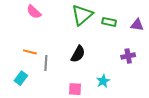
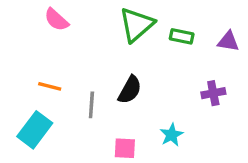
gray line: (46, 63) -> (91, 105), moved
cyan rectangle: (21, 78) -> (35, 130), size x1.5

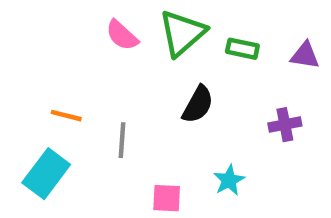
pink semicircle: (56, 20) -> (122, 35), moved
black semicircle: (130, 90) -> (198, 104), moved

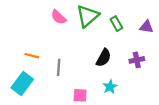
green rectangle: (242, 49) -> (116, 24), turned 48
black semicircle: (198, 104) -> (104, 58), moved

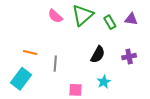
purple triangle: (146, 27) -> (131, 19), moved

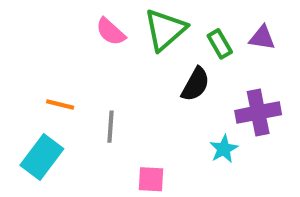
black semicircle: (98, 55) -> (195, 84), moved
purple cross: (129, 57) -> (258, 113), size x1.5
cyan star: (104, 82) -> (224, 149), moved

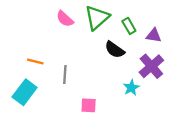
purple triangle: (262, 38) -> (154, 35), moved
black semicircle: (195, 84) -> (115, 50), turned 96
purple cross: (258, 113) -> (151, 66), turned -30

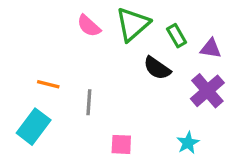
cyan star: (131, 88) -> (188, 143), moved

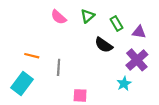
green triangle: (133, 24) -> (88, 16), size x0.6
cyan star: (188, 143) -> (124, 84), moved

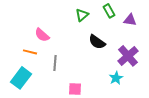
pink semicircle: (59, 17) -> (42, 35), moved
green rectangle: (117, 23) -> (109, 11), moved
purple triangle: (139, 32) -> (130, 20), moved

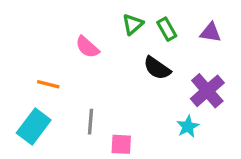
green rectangle: (109, 11) -> (167, 29), moved
pink semicircle: (42, 35) -> (87, 47), moved
gray line: (55, 63) -> (90, 122), moved

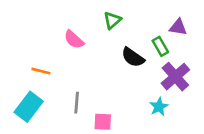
green rectangle: (167, 29) -> (160, 46), moved

